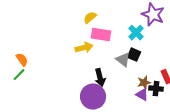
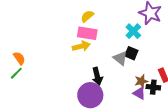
pink rectangle: (101, 35) -> (87, 33), moved

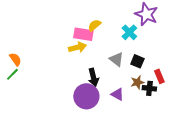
yellow semicircle: (87, 16) -> (94, 25), moved
black square: (131, 53) -> (137, 61), moved
purple triangle: (139, 93) -> (117, 94), moved

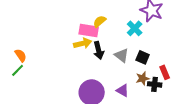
black arrow: (93, 77) -> (99, 50), moved

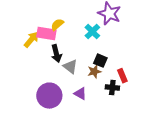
yellow arrow: (83, 43) -> (31, 40), moved, turned -36
gray triangle: (122, 55) -> (70, 67), moved
brown star: (143, 78) -> (94, 72), moved

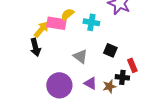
cyan cross: (92, 32) -> (91, 22), moved, turned -35
black arrow: (56, 54) -> (35, 47), moved
brown star: (94, 72) -> (109, 86), moved

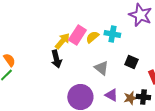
yellow semicircle: (67, 14) -> (92, 37), moved
pink rectangle: (56, 23) -> (77, 35), turned -66
black cross: (122, 77) -> (143, 97), moved

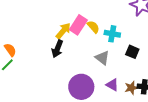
cyan cross: (112, 34) -> (112, 34), moved
yellow semicircle: (92, 37) -> (93, 27), turned 88
black arrow: (56, 59) -> (57, 49), turned 36

